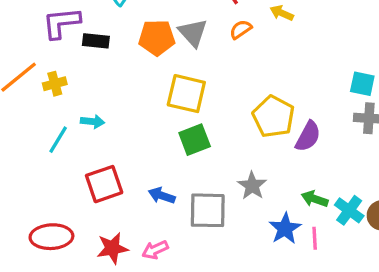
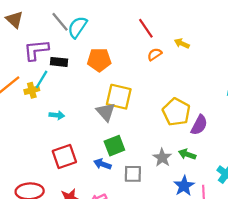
gray triangle: (193, 33) -> (106, 112), moved
cyan line: (58, 140) -> (42, 79), moved
green square: (195, 140) -> (114, 146), moved
green arrow: (315, 199) -> (187, 154), moved
gray square: (208, 210) -> (133, 174), size x0.7

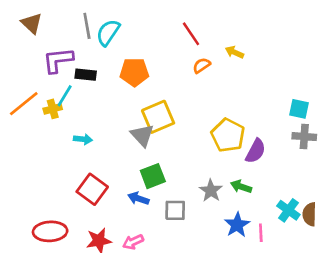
gray line: (60, 22) -> (87, 26), turned 30
yellow square: (119, 97) -> (158, 117), turned -36
red square: (64, 157) -> (92, 189), turned -35

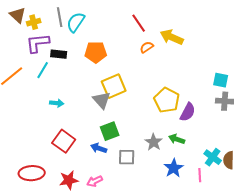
yellow arrow: (234, 52) -> (172, 37), size x1.6
yellow cross: (53, 109) -> (34, 22), moved
pink line: (261, 233) -> (200, 175), moved

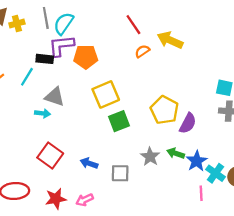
purple L-shape: (38, 43) -> (61, 46), moved
gray triangle: (102, 100) -> (55, 97), moved, turned -30
green square: (110, 131) -> (119, 121), moved
blue star: (174, 168) -> (197, 161), moved

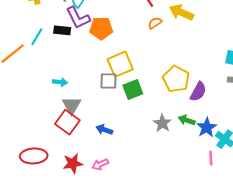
purple L-shape: (61, 46) -> (78, 18), turned -110
cyan line: (27, 77) -> (37, 37), moved
gray triangle: (55, 97) -> (72, 105), moved, turned 42
gray square: (120, 173) -> (109, 81), moved

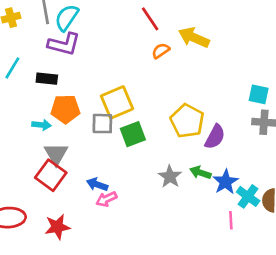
purple L-shape: (78, 18) -> (64, 44), turned -50
orange pentagon: (101, 28) -> (65, 109), moved
black rectangle: (62, 30) -> (47, 79), moved
pink arrow: (100, 164) -> (106, 199), moved

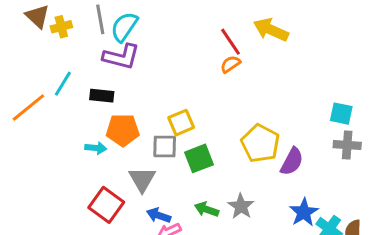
red line: (150, 19) -> (230, 42), moved
yellow arrow: (194, 37) -> (271, 30), moved
yellow square: (117, 102) -> (181, 123), size x0.7
gray triangle: (56, 154) -> (142, 179), moved
green arrow: (200, 173) -> (207, 209), moved

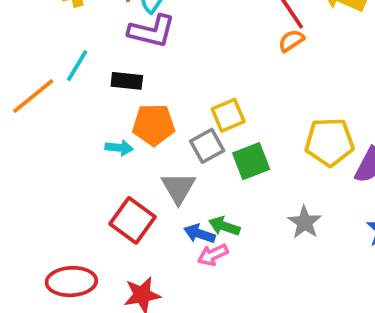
yellow pentagon: (260, 143) -> (329, 142), turned -30
gray square: (165, 146) -> (207, 146), turned -30
green arrow: (207, 209) -> (224, 226), moved

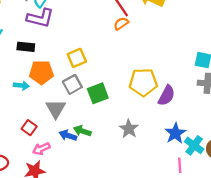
yellow square: (228, 115) -> (77, 58), moved
red square: (133, 220) -> (29, 128), size x0.6
pink arrow: (213, 255) -> (41, 149), moved

